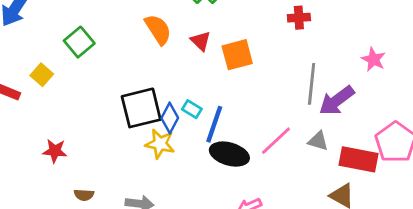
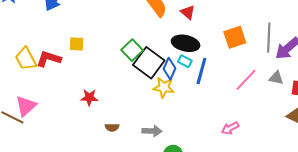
green square: (79, 42) -> (132, 50), moved
orange square: (237, 55) -> (235, 37), moved
yellow square: (42, 75) -> (76, 44), turned -35
black square: (141, 108) -> (149, 63), turned -36
black ellipse: (229, 154) -> (186, 43), moved

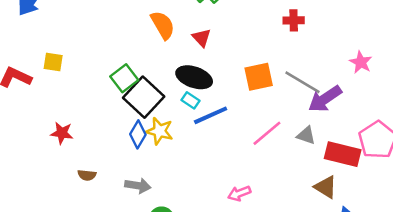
gray line: (269, 38) -> (302, 82), turned -68
blue diamond: (169, 69) -> (138, 134), moved
blue line: (201, 71) -> (211, 115), turned 44

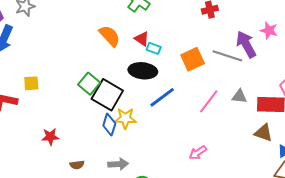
purple arrow: (325, 99) -> (246, 44), moved, turned 108
cyan rectangle: (191, 100) -> (154, 48), moved

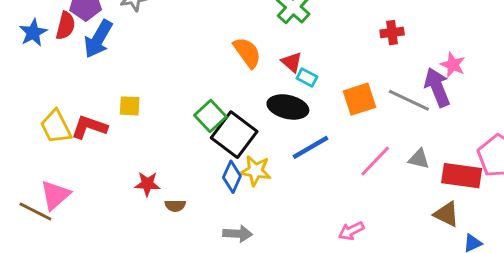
pink star: (269, 30) -> (453, 65), moved
brown semicircle: (77, 165) -> (175, 206), moved

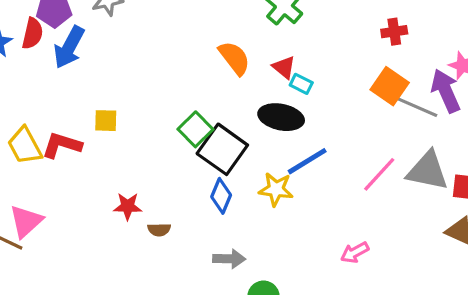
orange square: (360, 99) -> (390, 86), moved, turned -36
gray triangle: (419, 159) -> (428, 171), size x1.8
yellow star: (256, 171) -> (276, 189), moved

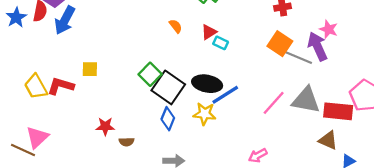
orange semicircle: (234, 58) -> (176, 26), size x0.6
red triangle: (284, 67) -> (209, 32), turned 49
black ellipse: (281, 117) -> (207, 84), moved

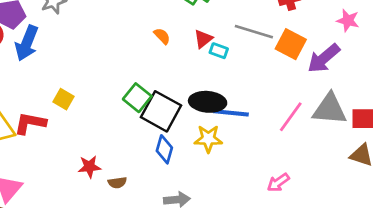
purple arrow: (318, 46) -> (324, 58), moved, turned -100
gray line: (297, 57) -> (254, 32), moved
yellow square: (90, 69) -> (64, 99), turned 35
blue line: (225, 95) -> (231, 113), turned 44

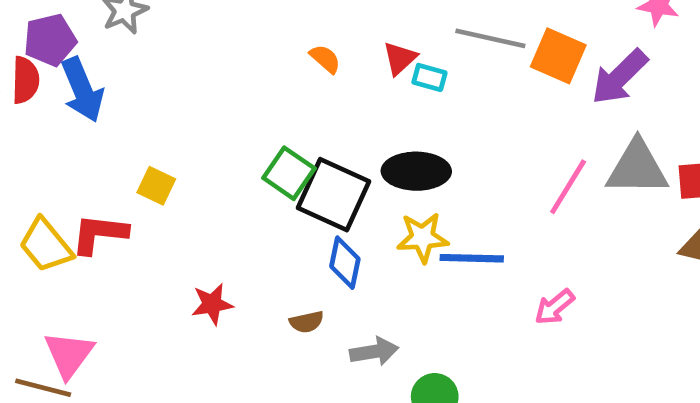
blue arrow: (27, 43) -> (82, 90), turned -40
blue line: (231, 113) -> (472, 258), moved
brown semicircle: (117, 183) -> (307, 322), moved

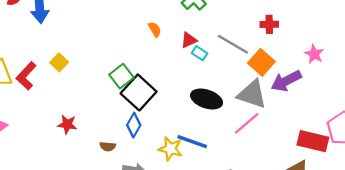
gray triangle: (637, 168) -> (252, 94), moved
black ellipse: (416, 171) -> (207, 99), moved
red L-shape: (99, 234) -> (26, 76), turned -72
yellow star: (423, 238) -> (170, 149), moved

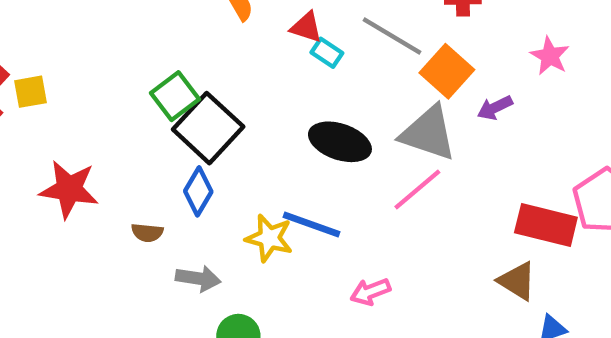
red triangle: (189, 40) -> (306, 27), turned 42
yellow square: (59, 62) -> (31, 92), moved, turned 36
purple arrow: (286, 81) -> (495, 108), size x0.6
red star: (67, 124) -> (69, 189), size x1.5

